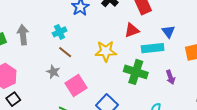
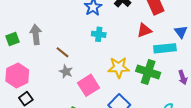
cyan cross: (60, 32) -> (99, 34), moved, turned 32
yellow star: (106, 51) -> (119, 67), moved
brown line: (65, 52) -> (63, 52), moved

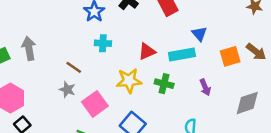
red triangle: (144, 30) -> (147, 51), moved
brown line: (63, 52) -> (74, 67), moved
green cross: (148, 72) -> (164, 84), size x0.7

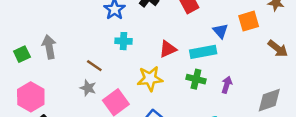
orange square: (230, 56) -> (249, 21), moved
green cross: (164, 84) -> (196, 79), moved
purple arrow: (205, 87) -> (227, 85), turned -140

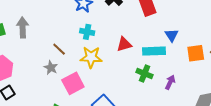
orange square: (249, 21) -> (196, 53), moved
yellow star: (150, 79) -> (91, 57), moved

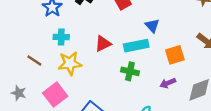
orange square: (196, 53) -> (175, 55), moved
gray star: (51, 68) -> (19, 93), moved
purple arrow: (170, 82) -> (168, 83), moved, turned -128

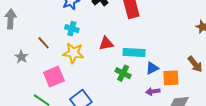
blue triangle: (152, 26) -> (152, 68), moved, turned 32
orange square: (175, 55) -> (171, 78), moved
gray star: (19, 93) -> (21, 57), moved

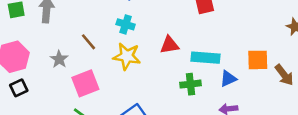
green cross: (123, 73) -> (190, 84), turned -35
pink square: (54, 77) -> (85, 83), moved
orange square: (171, 78) -> (258, 60), moved

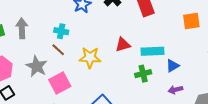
cyan cross: (126, 24) -> (61, 31), moved
gray star: (59, 59) -> (37, 66), size x1.5
orange square: (258, 60) -> (191, 21), moved

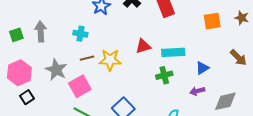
brown line: (58, 50) -> (87, 58), moved, turned -56
blue triangle: (173, 66) -> (202, 68), moved

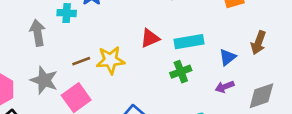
gray arrow: (41, 31) -> (38, 33), moved
cyan cross: (80, 34) -> (67, 13), moved
brown arrow: (238, 58) -> (258, 43), moved, turned 72

